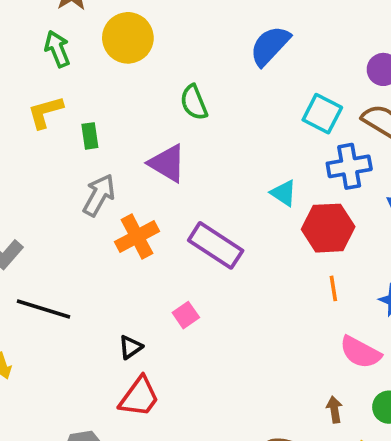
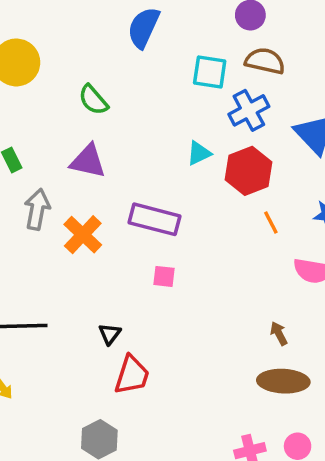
cyan triangle: (284, 193) -> (199, 153), turned -40
pink square: (186, 315) -> (164, 276), moved, turned -30
brown arrow: (334, 410) -> (279, 333), moved

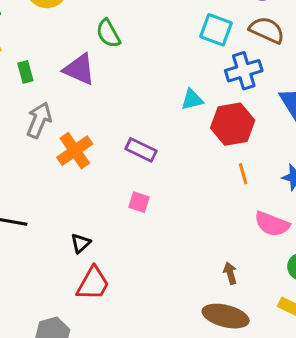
purple triangle: (88, 161) -> (79, 69), moved
purple rectangle: (155, 219) -> (141, 150), size x0.7

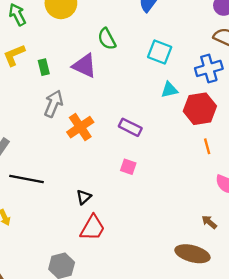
cyan square: (216, 30) -> (160, 52), moved
brown arrow: (230, 273) -> (209, 222), moved, turned -35

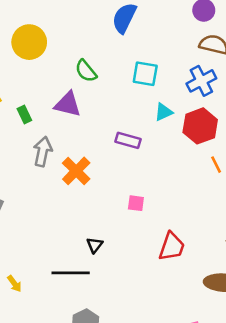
purple rectangle: (130, 127) -> (128, 140), moved
black line: (26, 179) -> (71, 273), moved
red trapezoid: (93, 228) -> (172, 247), moved

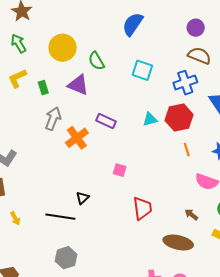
yellow circle: (29, 42) -> (63, 48), moved
cyan triangle: (164, 112) -> (150, 119), moved
purple rectangle: (128, 140) -> (106, 121), moved
red trapezoid: (172, 247) -> (142, 208), turned -35

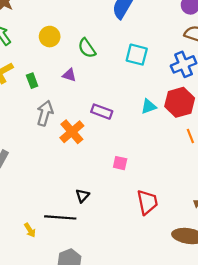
yellow circle: (63, 48) -> (50, 37), size x0.7
purple triangle: (78, 85) -> (69, 75), size x0.6
yellow arrow: (15, 218) -> (30, 230), moved

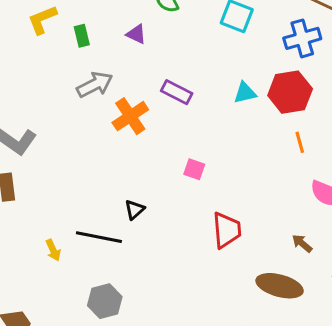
gray arrow: (45, 113) -> (95, 85), turned 40

